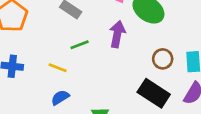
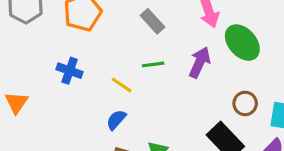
blue semicircle: (60, 97) -> (116, 120), turned -30

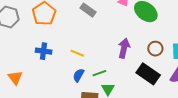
purple arrow: (200, 62) -> (124, 48), moved
green line: (153, 64) -> (99, 73), moved

